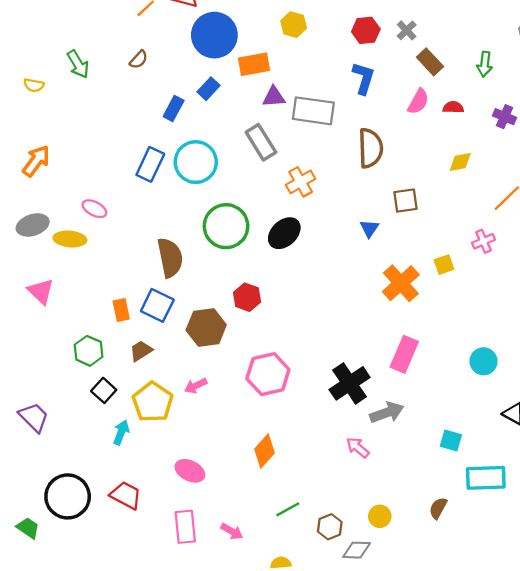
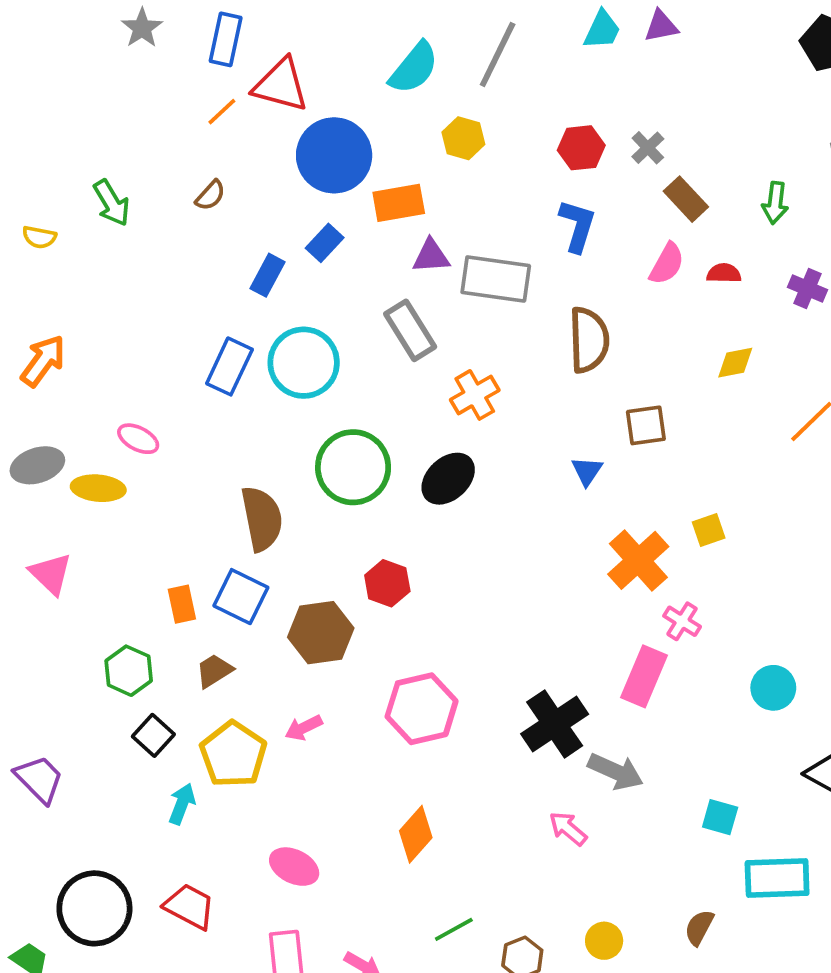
pink cross: (484, 241) -> (682, 621), moved, turned -35
gray arrow: (387, 413) -> (615, 771), turned 44

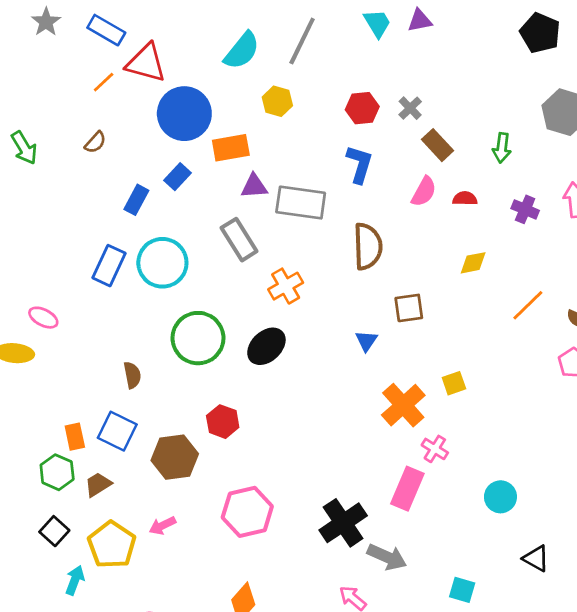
cyan trapezoid: (602, 30) -> (377, 23), turned -56
blue rectangle: (226, 39) -> (106, 30), turned -72
brown semicircle: (262, 519) -> (132, 375), size x0.6
green hexagon: (129, 671) -> (57, 472), moved

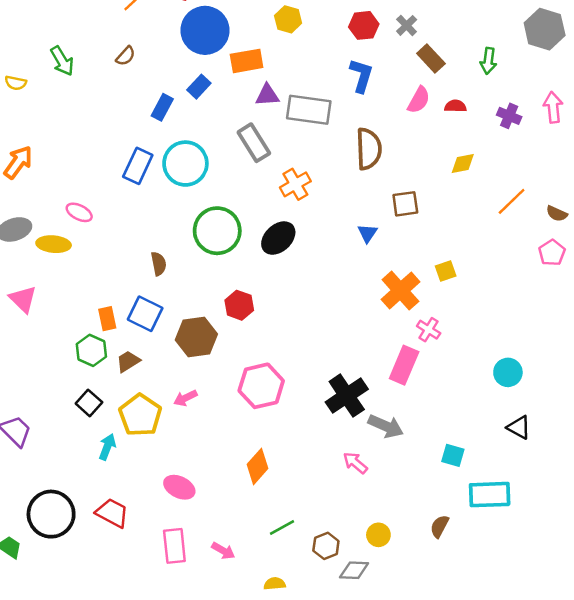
cyan circle: (500, 497) -> (508, 372), moved

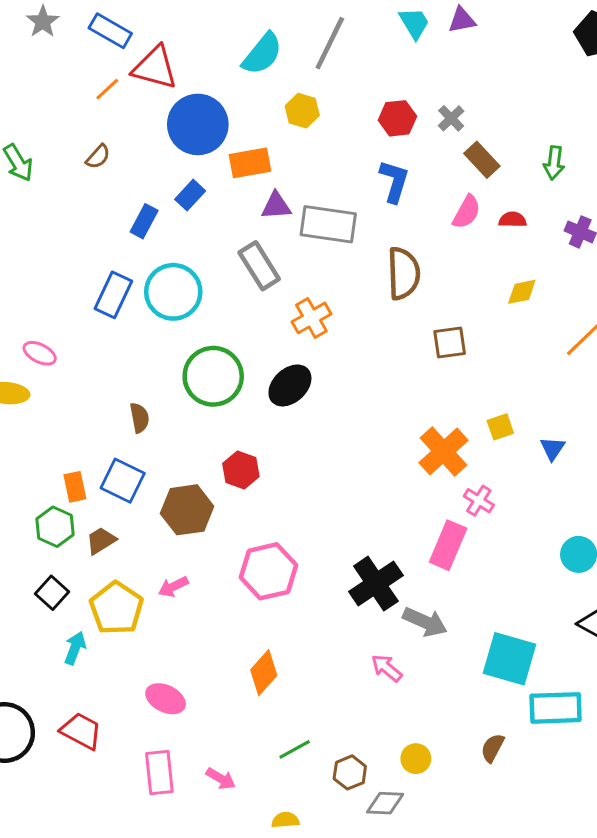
blue triangle: (367, 233) -> (553, 448), moved
cyan square: (453, 455) -> (510, 659), size x1.8

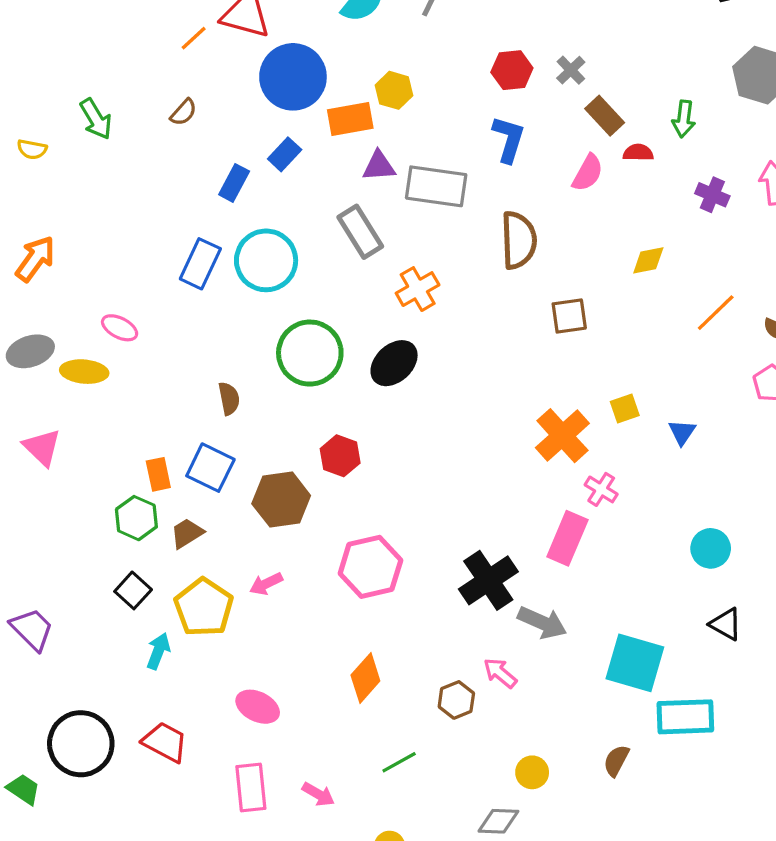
yellow hexagon: (302, 111) -> (394, 90), moved
red semicircle: (513, 220) -> (638, 153), moved
brown hexagon: (350, 772) -> (456, 700), moved

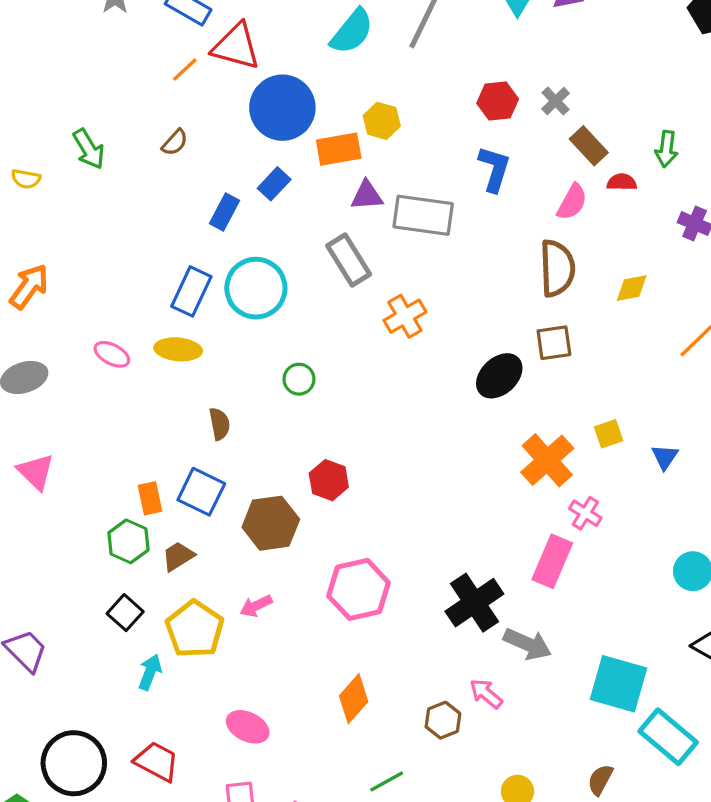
brown semicircle: (519, 240) -> (557, 268), moved
green circle: (310, 353) -> (299, 379), size x0.5
black ellipse: (394, 363) -> (499, 376), moved
yellow ellipse: (84, 372) -> (178, 349), moved
cyan rectangle: (685, 717) -> (668, 737), turned 42

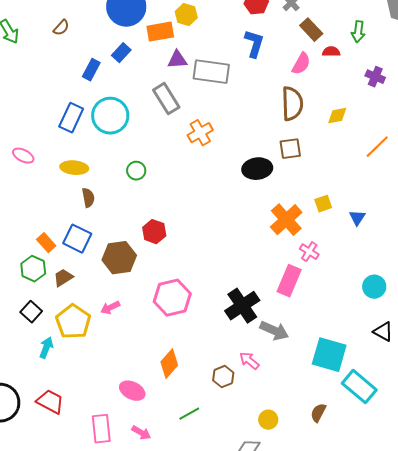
yellow ellipse: (178, 349) -> (74, 168), moved
black ellipse: (499, 376) -> (257, 169), turned 36
orange rectangle: (150, 498) -> (46, 243), turned -30
pink ellipse: (248, 727) -> (132, 391), moved

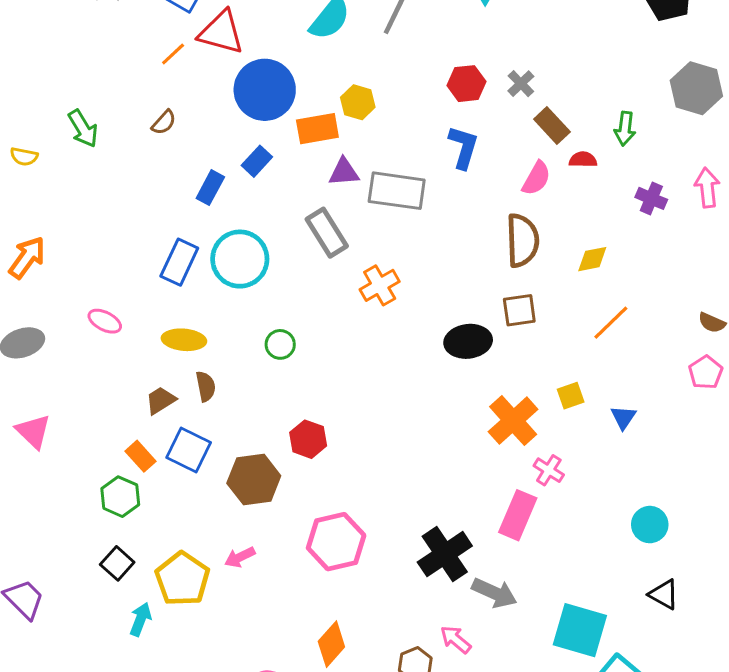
orange line: (377, 147) -> (611, 323), moved
brown trapezoid: (63, 278) -> (161, 400), moved

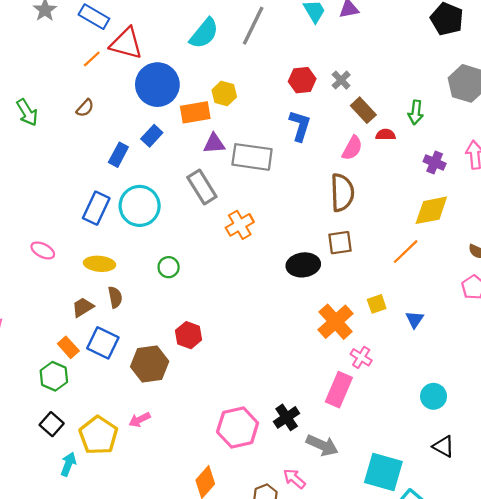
yellow diamond: (592, 259) -> (431, 210), moved, size x1.6
pink hexagon: (336, 542) -> (238, 427), moved
black cross: (445, 554) -> (287, 417), size x0.7

